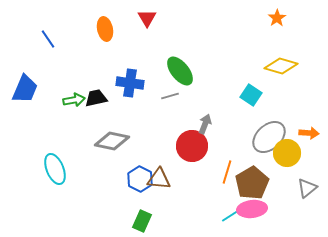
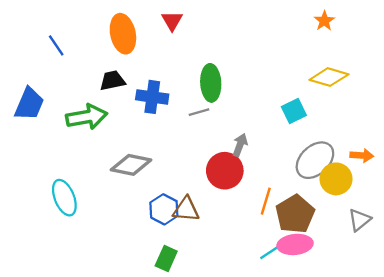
orange ellipse: (105, 29) -> (123, 34), size x1.4
green ellipse: (180, 71) -> (211, 83), turned 36
cyan square: (251, 95) -> (294, 111), turned 30
black trapezoid: (96, 98) -> (112, 81), moved
green arrow: (74, 100) -> (87, 117), size x1.6

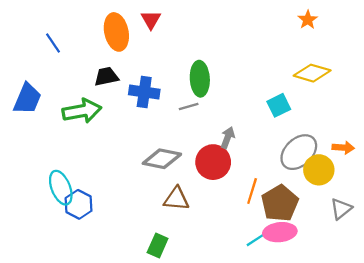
red triangle: (172, 21) -> (151, 20), moved
gray diamond: (131, 165) -> (162, 159), moved
blue hexagon: (164, 209) -> (79, 204), moved

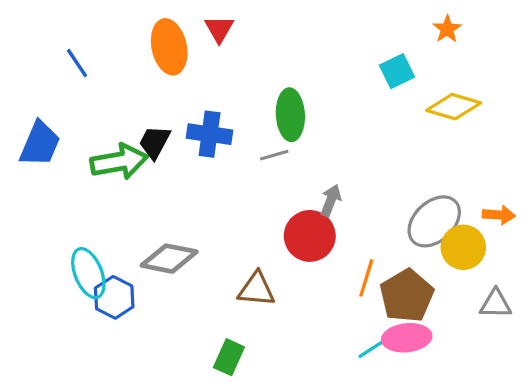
black trapezoid: (106, 76) -> (155, 142), moved, turned -50
cyan square: (279, 105) -> (397, 71), moved
gray diamond: (162, 159) -> (169, 259), moved
gray triangle: (341, 209) -> (496, 304), turned 40

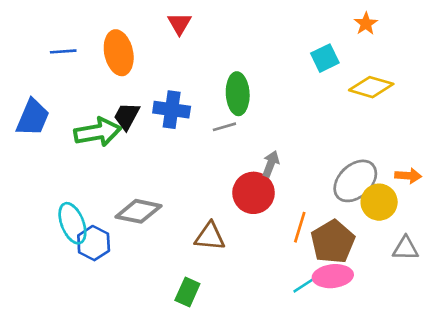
orange ellipse: (169, 47) -> (119, 53), moved
blue line: (77, 63) -> (63, 51), turned -60

